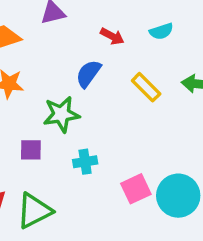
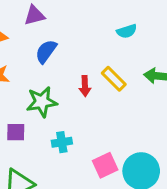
red arrow: (112, 36) -> (85, 86), moved, turned 60
blue semicircle: (88, 74) -> (46, 51), moved

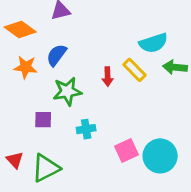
cyan semicircle: (127, 31) -> (153, 43), moved, size x1.5
blue semicircle: (46, 51) -> (57, 55), moved

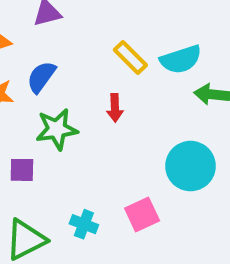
yellow rectangle: (135, 70) -> (130, 58), moved
cyan cross: (86, 129) -> (84, 224), moved, turned 30
cyan circle: (160, 156) -> (191, 166), moved

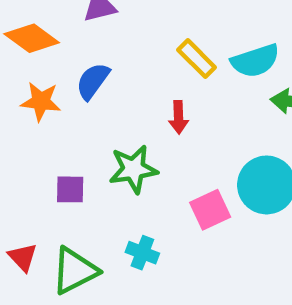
green star: (57, 129) -> (133, 169), moved
pink square: (142, 214) -> (210, 210), moved

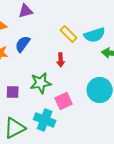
pink square: (210, 210) -> (64, 101), moved
cyan cross: (142, 253) -> (45, 120), size x1.5

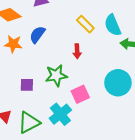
cyan semicircle: (95, 35) -> (113, 25), turned 85
cyan cross: (45, 120) -> (60, 114), turned 30

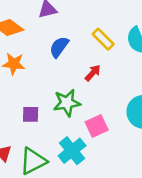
blue semicircle: (37, 35) -> (59, 47), moved
red arrow: (77, 51) -> (93, 73), turned -136

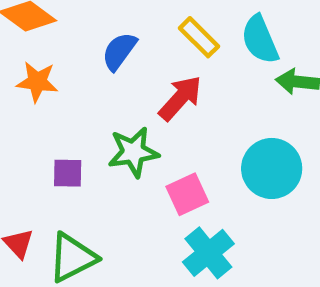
red arrow: (93, 73) -> (180, 98), size x1.5
cyan cross: (72, 151) -> (208, 253), moved

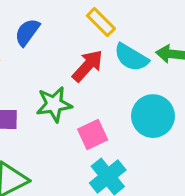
cyan semicircle: (260, 40) -> (131, 57), moved, turned -36
blue semicircle: (119, 51) -> (27, 32), moved

